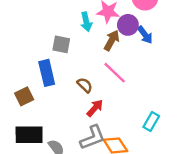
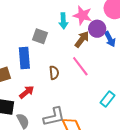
brown semicircle: (85, 85) -> (54, 73), turned 32
red arrow: (95, 108) -> (27, 92), moved
cyan rectangle: (151, 121) -> (107, 99), moved

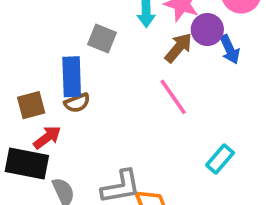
brown semicircle: (54, 73) -> (77, 103), moved, turned 72
red arrow: (27, 92) -> (47, 137), moved

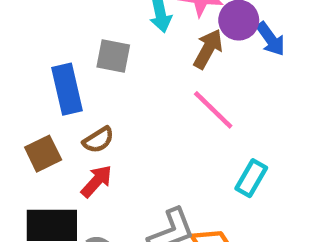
blue rectangle: (72, 77) -> (67, 89), moved
red arrow: (47, 137) -> (97, 181), moved
cyan rectangle: (220, 159) -> (251, 178), moved

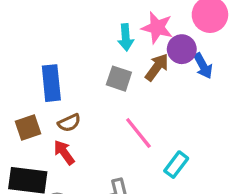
gray square: (113, 56) -> (119, 79), moved
pink line: (213, 110) -> (138, 133), moved
red arrow: (97, 181) -> (64, 152), turned -85

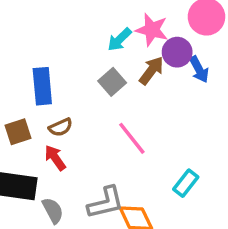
cyan arrow: (126, 37) -> (119, 40), turned 50
gray square: (119, 79) -> (112, 82), turned 30
cyan rectangle: (176, 165) -> (186, 183), moved

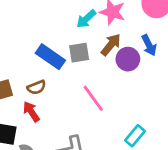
purple circle: (177, 52) -> (128, 59), moved
gray square: (112, 82) -> (79, 53), turned 30
blue rectangle: (42, 86) -> (50, 57), moved, turned -52

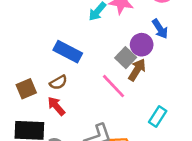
brown arrow: (111, 45) -> (137, 70), moved
gray square: (79, 53) -> (126, 58), moved, turned -30

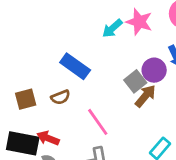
pink line: (113, 86) -> (98, 122), moved
red arrow: (56, 106) -> (48, 138), moved, turned -36

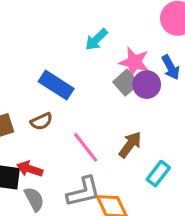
pink star: (139, 22) -> (134, 62), moved
gray square: (135, 81) -> (126, 83), moved
brown arrow: (145, 96) -> (130, 145), moved

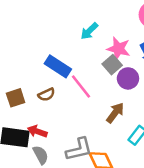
purple circle: (147, 85) -> (128, 78), moved
pink line: (86, 147) -> (81, 86), moved

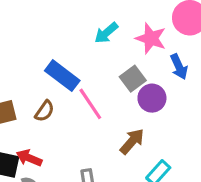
pink star: (119, 49) -> (151, 38), moved
brown semicircle: (46, 95) -> (45, 111), turned -35

